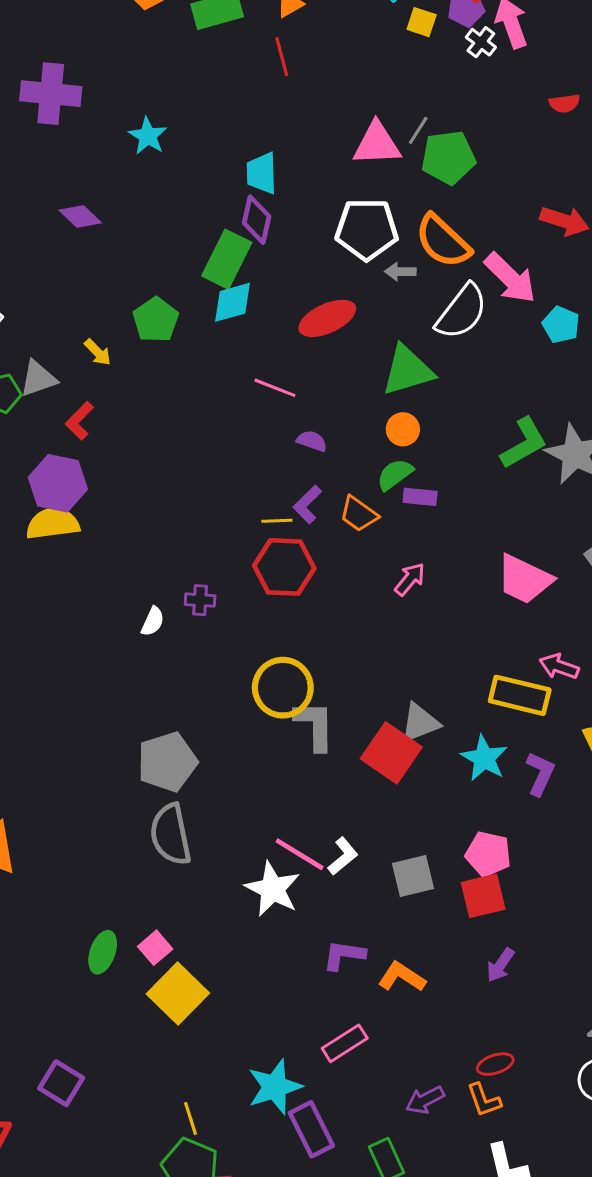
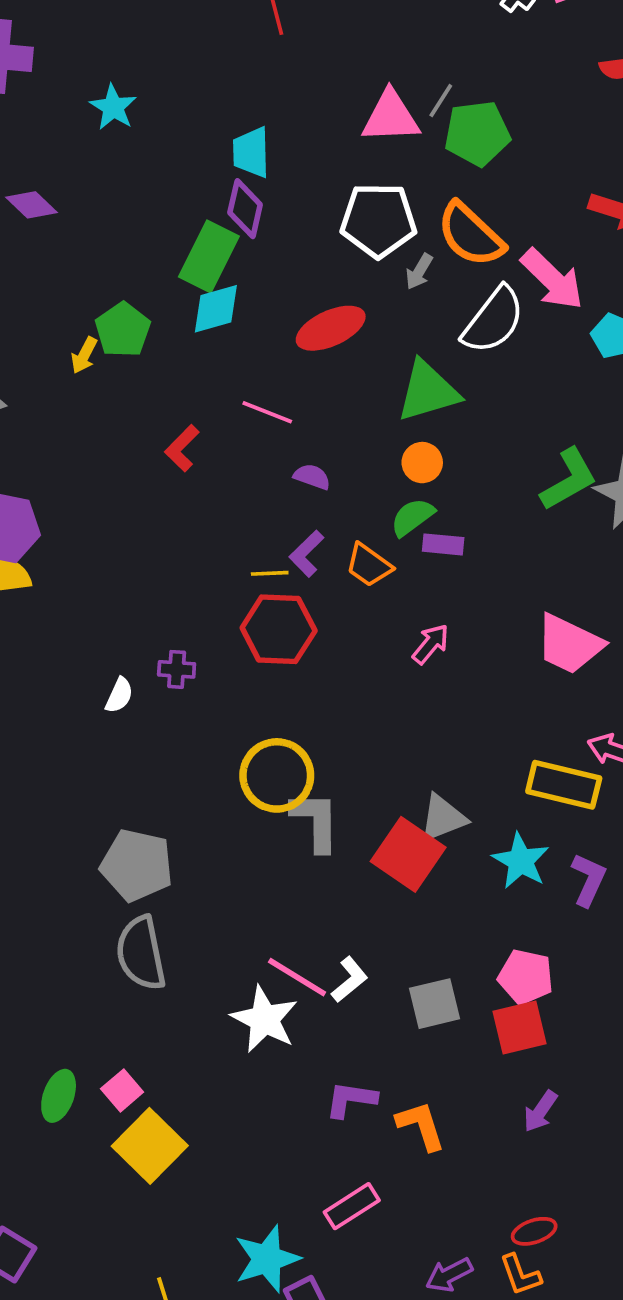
gray arrow: (400, 272) -> (419, 272), turned -60
yellow arrow: (98, 352) -> (84, 355), moved, turned 72
red L-shape: (79, 421) -> (182, 448), moved
gray pentagon: (167, 762) -> (137, 865), turned 30
orange L-shape: (402, 977) -> (421, 1126), turned 39

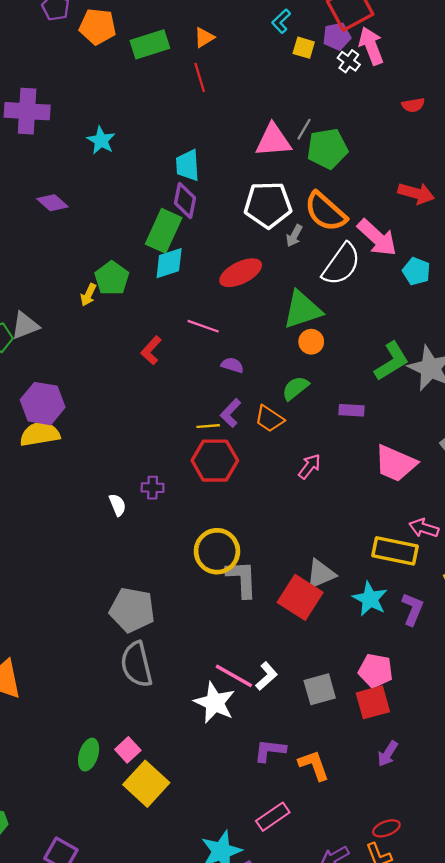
orange circle: (422, 463) -> (311, 342), moved
purple rectangle: (443, 544) -> (351, 410), moved
white semicircle: (119, 695) -> (118, 505), turned -45

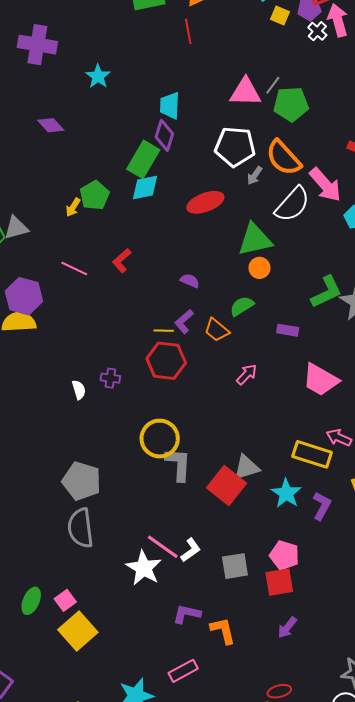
pink line: (203, 326) -> (74, 268), moved

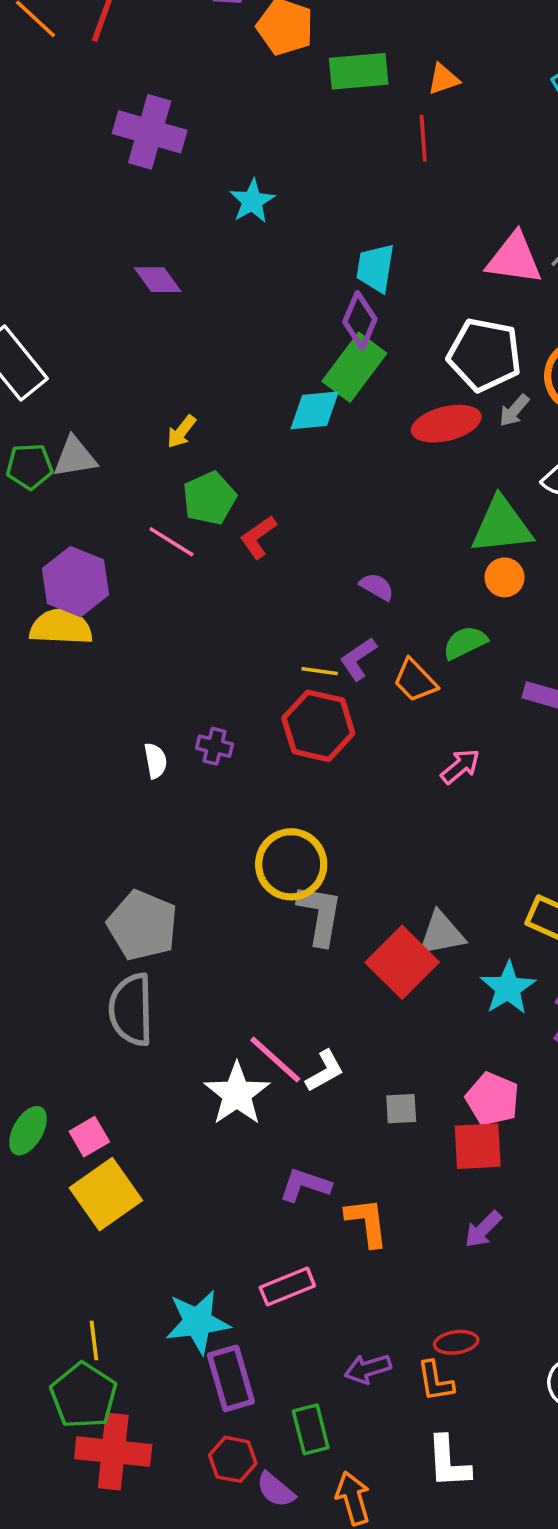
green rectangle: (143, 159) -> (354, 367), moved
green pentagon: (95, 195) -> (209, 498), moved
red ellipse: (205, 202) -> (446, 424), moved
gray square: (235, 566) -> (401, 1109), size x0.7

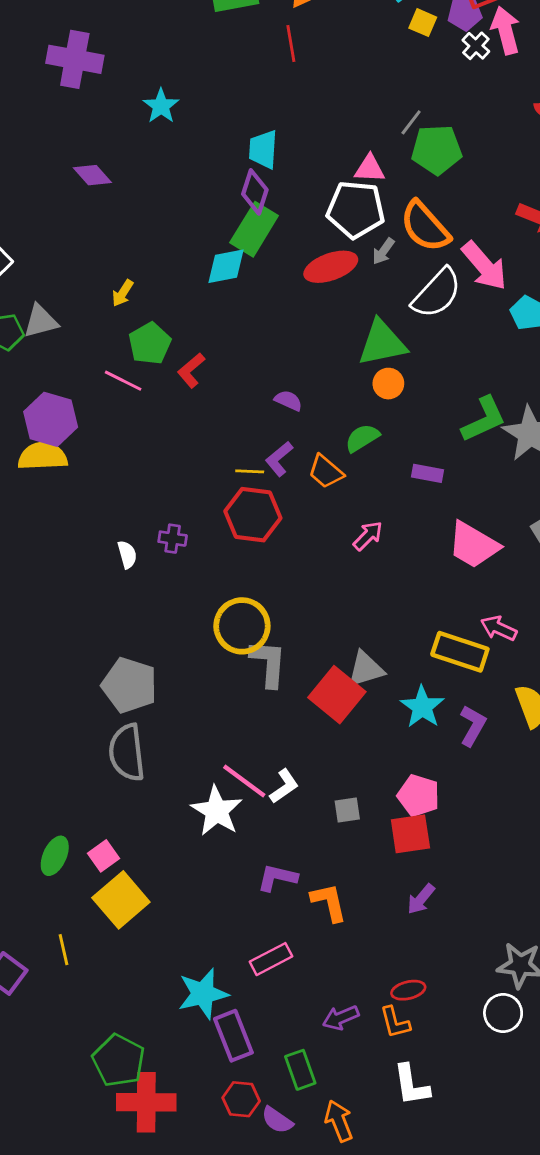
pink triangle: (514, 259) -> (370, 169), moved, size x0.7
yellow line: (94, 1341) -> (64, 950), moved

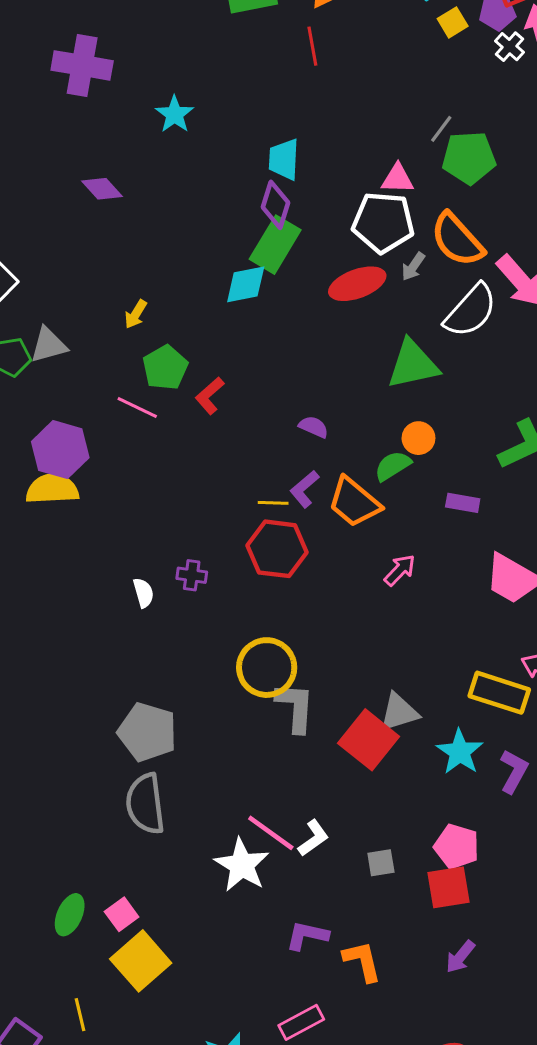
yellow square: (423, 23) -> (453, 22), turned 36
orange circle: (388, 384) -> (418, 438), moved
orange trapezoid: (326, 472) -> (354, 502), size x1.4

